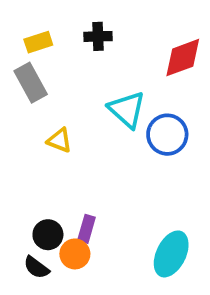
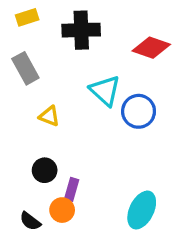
black cross: (98, 36) -> (81, 30), size x1.6
yellow rectangle: (38, 42) -> (27, 17), moved
red diamond: (183, 58) -> (151, 48), turned 39
black circle: (48, 235) -> (45, 170), moved

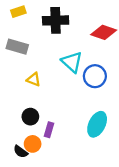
gray rectangle: (25, 68) -> (17, 47), turned -45
orange circle: (62, 210) -> (33, 144), moved
cyan ellipse: (142, 210) -> (97, 124), moved

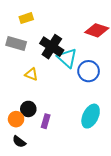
yellow rectangle: (18, 12) -> (26, 18), moved
black cross: (56, 20) -> (52, 47), moved, turned 35
orange circle: (33, 144) -> (16, 119), moved

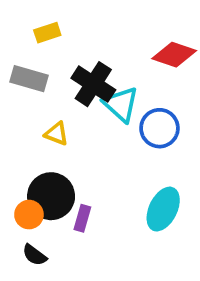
black circle: (28, 109) -> (51, 196), size x1.6

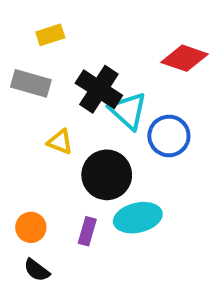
black circle: (51, 196) -> (107, 175), moved
cyan ellipse: (163, 209) -> (138, 218), moved, turned 51

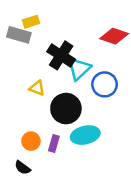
gray rectangle: (31, 83) -> (19, 35), moved
cyan triangle: (128, 111) -> (79, 69), turned 35
orange circle: (31, 227) -> (31, 141), moved

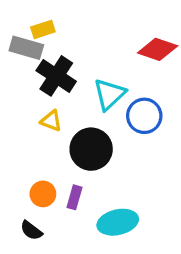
black cross: (61, 55) -> (56, 76), moved
cyan ellipse: (85, 135) -> (118, 222), moved

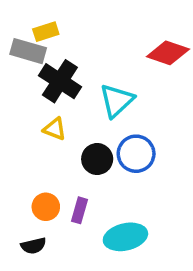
blue circle: (144, 116) -> (136, 154), moved
black circle: (91, 149) -> (97, 159), size x0.7
black semicircle: (31, 231) -> (33, 246), turned -50

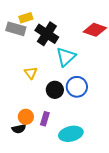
black cross: (60, 81) -> (47, 34), moved
yellow triangle: (55, 129) -> (31, 73), turned 32
black semicircle: (33, 246) -> (19, 129), moved

